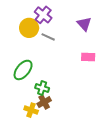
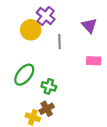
gray line: (48, 37) -> (59, 42), moved, turned 64
green cross: (42, 88) -> (49, 86), moved

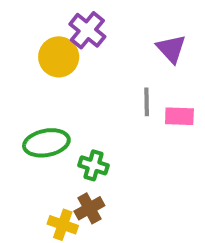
gray line: (59, 42) -> (147, 102), moved
green ellipse: (24, 75) -> (46, 143), turned 40

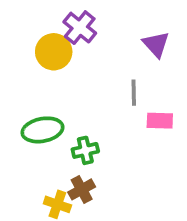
pink rectangle: (179, 116) -> (160, 121), moved
green cross: (93, 165) -> (85, 150), turned -30

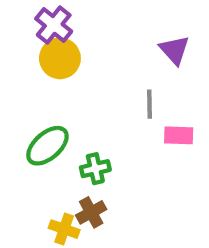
purple cross: (80, 28) -> (54, 25), moved
green ellipse: (43, 130) -> (47, 146), turned -30

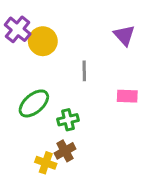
purple cross: (54, 25) -> (18, 29), moved
gray line: (149, 104) -> (84, 71), moved

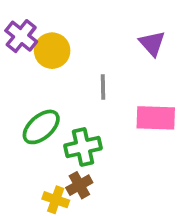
pink rectangle: (127, 96) -> (156, 118), size x1.5
green cross: (68, 120) -> (83, 147), size x1.4

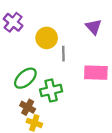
yellow circle: (52, 51) -> (47, 38), moved
brown cross: (79, 185) -> (28, 107), moved, turned -32

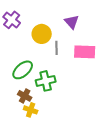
purple triangle: (94, 27) -> (72, 22), moved
pink rectangle: (96, 73) -> (85, 52), moved

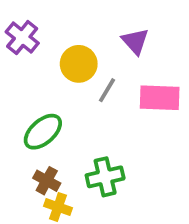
gray line: (57, 48) -> (107, 90), turned 32
green cross: (46, 81) -> (105, 177), moved

